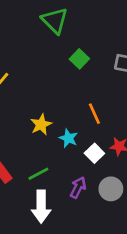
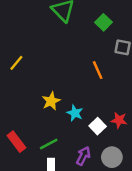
green square: (79, 59) -> (104, 22), moved
orange line: (94, 114) -> (98, 70), moved

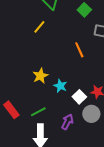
yellow line: (16, 63) -> (39, 27), moved
gray circle: (112, 157) -> (91, 114), moved

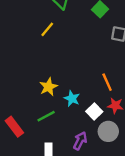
orange line: (79, 50) -> (107, 82), moved
green line: (38, 112) -> (46, 116), moved

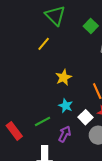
yellow star: (48, 87) -> (64, 77), moved
purple arrow: (80, 141) -> (65, 134), moved

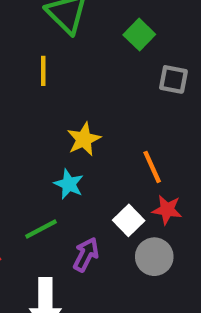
yellow line: (44, 44) -> (43, 71), turned -40
cyan star: (66, 106) -> (69, 184), moved

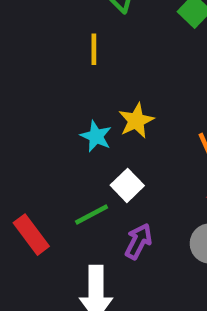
cyan star: (69, 184) -> (96, 136), moved
white square: (129, 220) -> (127, 185), moved

